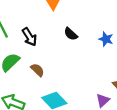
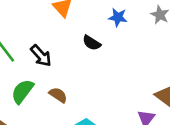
blue star: (106, 39) -> (118, 17), moved

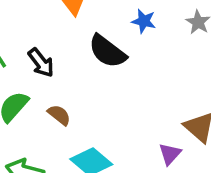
black semicircle: (92, 43) -> (107, 51), size x1.6

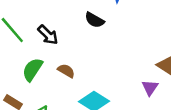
black semicircle: (107, 51) -> (95, 20), size x0.7

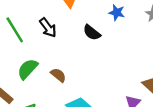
black arrow: (48, 35) -> (48, 28), moved

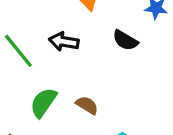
black arrow: (48, 28) -> (64, 42), turned 144

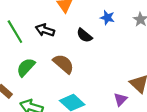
brown semicircle: (87, 105) -> (63, 64), moved, size x1.5

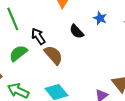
black arrow: (45, 30) -> (38, 36), moved, turned 30

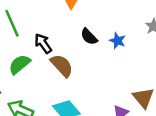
blue star: (100, 18) -> (118, 41), moved

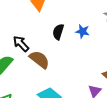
black semicircle: (89, 37) -> (58, 32), turned 70

